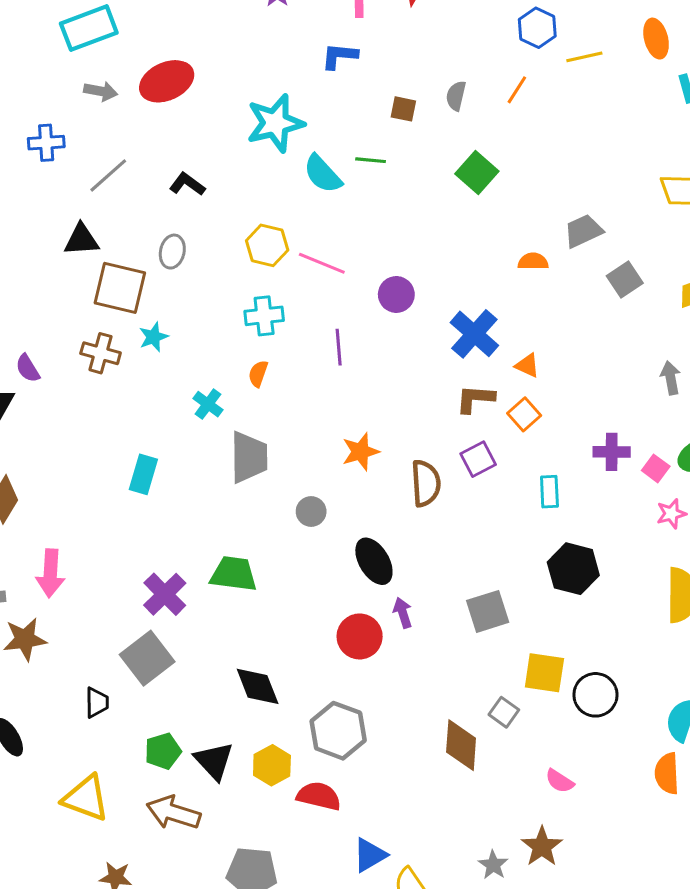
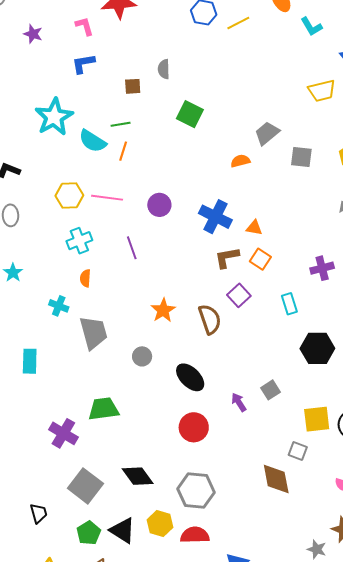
orange line: (517, 90) -> (123, 151), moved
gray square: (625, 279) -> (301, 157), turned -35
gray square: (488, 611) -> (271, 390), size x0.7
purple arrow: (403, 613) -> (239, 402), moved
gray square: (147, 658) -> (85, 486), moved

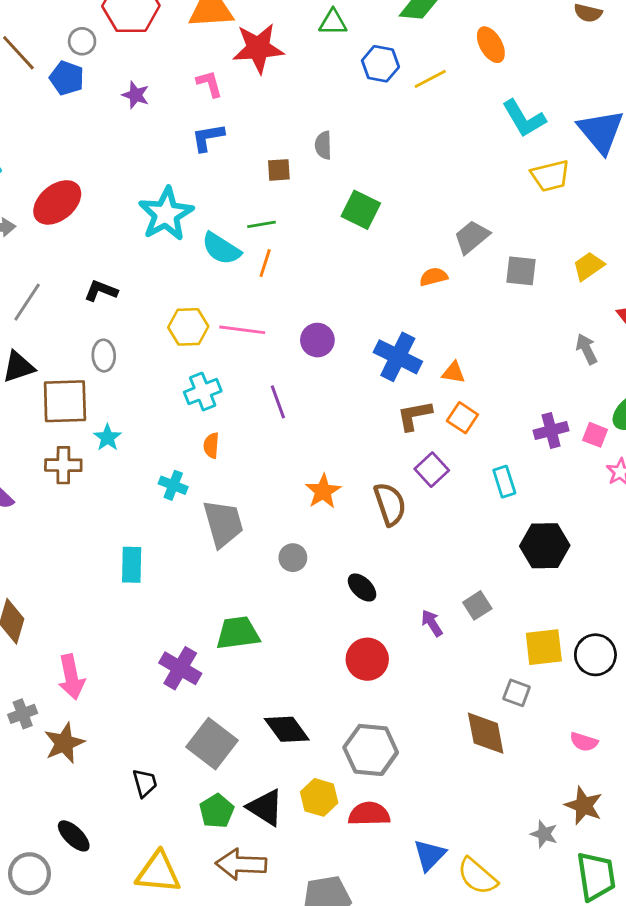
cyan L-shape: (311, 27) -> (524, 118), moved, size x1.4
black ellipse: (190, 377) -> (362, 587), size x0.7

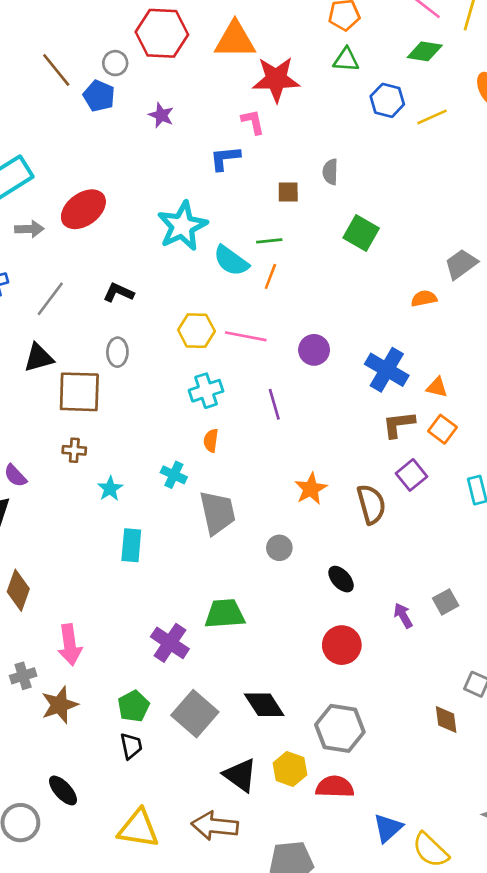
pink L-shape: (209, 84) -> (253, 122), moved
cyan star: (107, 438) -> (110, 489), moved
brown cross: (63, 465) -> (74, 450), size x0.7
brown diamond: (486, 733) -> (446, 719), size x0.7
green pentagon: (217, 811) -> (134, 706), moved

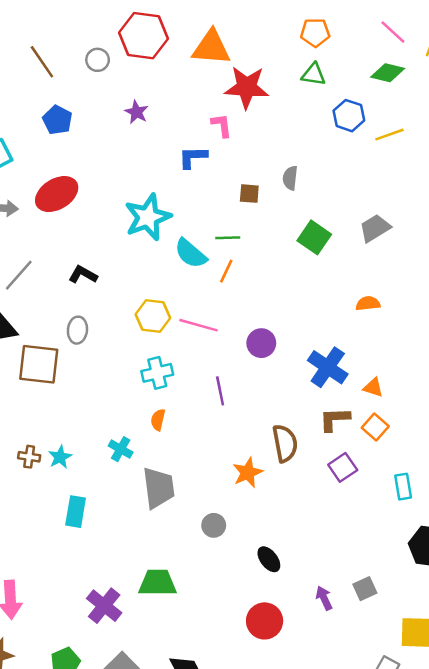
blue pentagon: (99, 96) -> (57, 120), moved
gray trapezoid: (461, 264) -> (375, 228), moved
brown cross: (74, 450) -> (29, 457), moved
brown semicircle: (371, 504) -> (285, 443), moved

